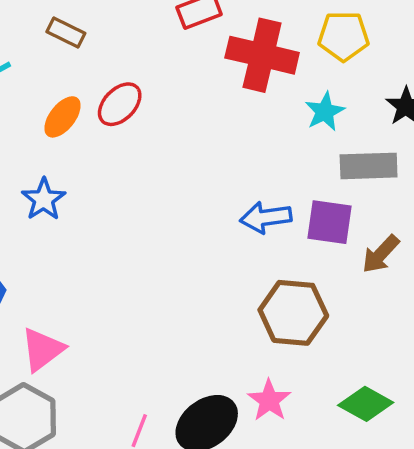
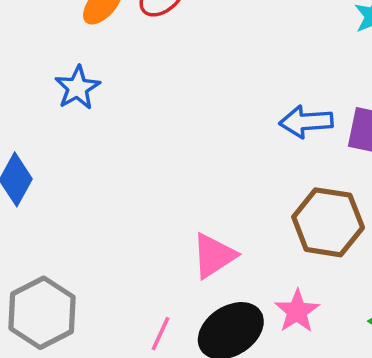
pink triangle: (43, 349) -> (214, 256), moved

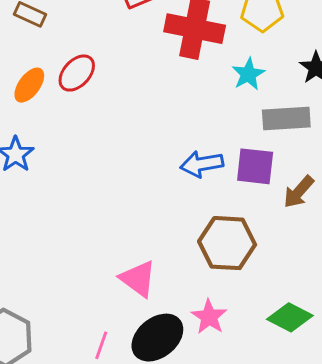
pink triangle: (214, 256) -> (138, 279), turned -45

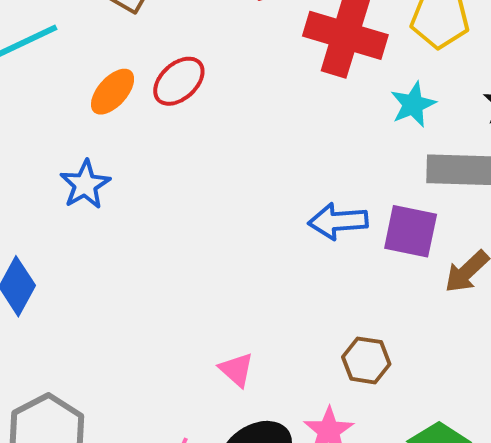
brown hexagon: (227, 243) -> (366, 360), moved, size x0.6
pink triangle: (138, 279) -> (236, 370), size x0.7

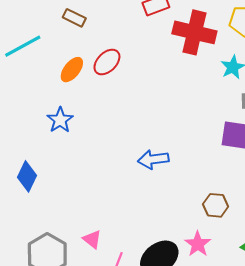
blue arrow: (338, 221) -> (153, 159), moved
pink triangle: (236, 370) -> (92, 239), moved

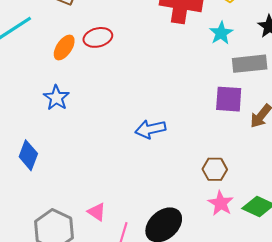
red ellipse: (107, 62) -> (98, 37), turned 36
pink star: (198, 244) -> (221, 203), moved

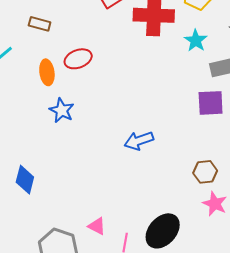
orange ellipse: (64, 48) -> (47, 72), turned -35
blue star: (56, 98) -> (62, 110), moved

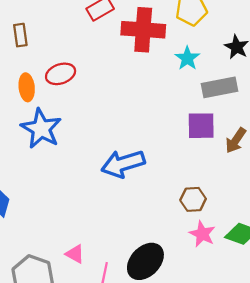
brown rectangle: (40, 24) -> (20, 35), turned 65
blue star: (62, 110) -> (41, 129), size x1.5
blue arrow: (139, 141) -> (123, 164), size x1.4

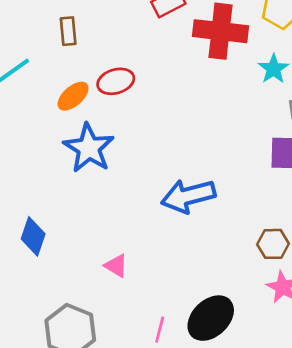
orange ellipse: (27, 87) -> (73, 96), turned 52
pink triangle: (75, 254) -> (116, 266), moved

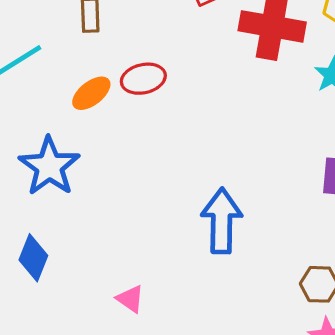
blue star: (89, 148) -> (49, 166), moved
blue arrow: (188, 196) -> (222, 221), turned 102

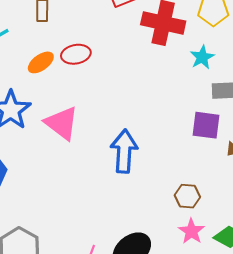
pink triangle: (130, 299) -> (62, 123), moved, size x1.8

